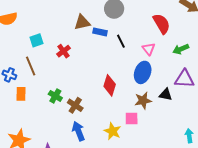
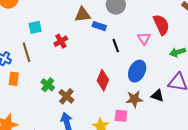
black line: (121, 41) -> (116, 46), moved
pink triangle: (149, 49) -> (144, 38), moved

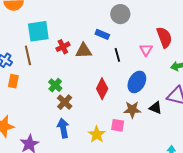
brown triangle: (83, 15) -> (84, 51), moved
cyan square: (35, 27) -> (38, 31), size x1.6
green cross: (48, 85) -> (55, 85), moved

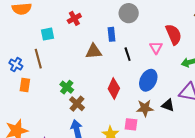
cyan square: (38, 31) -> (47, 34), size x0.6
blue rectangle: (102, 34) -> (112, 34), turned 64
red cross: (63, 47) -> (74, 18), moved

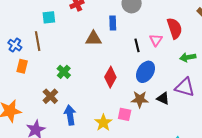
black line: (128, 54) -> (137, 45), moved
brown cross: (77, 104) -> (50, 96), moved

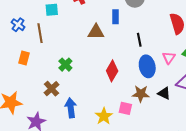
pink triangle: (156, 40) -> (169, 58), moved
blue cross: (15, 45) -> (18, 25), moved
blue ellipse: (145, 72) -> (147, 66), turned -45

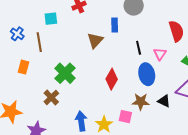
brown triangle: (96, 32) -> (95, 40), turned -48
pink triangle: (169, 58) -> (160, 54), moved
green cross: (65, 65) -> (65, 73), size x1.5
blue arrow: (71, 108) -> (81, 121), moved

